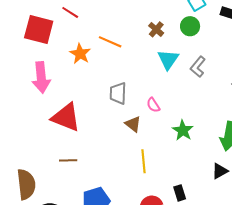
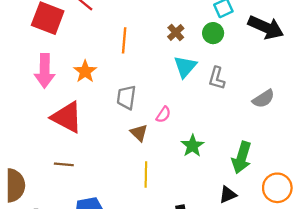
orange line: (110, 42) -> (124, 40), turned 65
orange star: (80, 54) -> (85, 71), moved
gray L-shape: (198, 67) -> (217, 78), turned -30
pink semicircle: (153, 105) -> (163, 115), turned -119

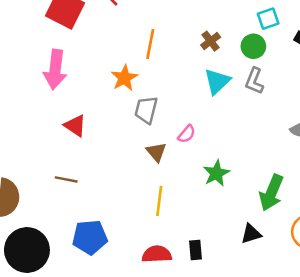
orange star: (85, 71) -> (124, 78), moved
gray L-shape: (217, 78) -> (254, 81), moved
red triangle: (67, 117) -> (75, 126), size x0.6

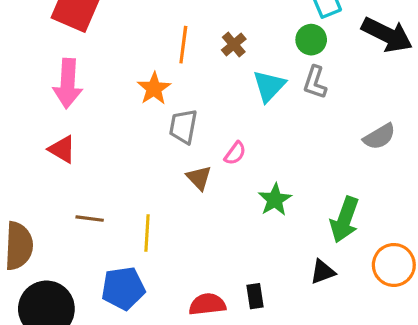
brown cross: (211, 41) -> (234, 44), moved
red triangle: (75, 126) -> (62, 149), moved
yellow line: (159, 201) -> (147, 233), moved

